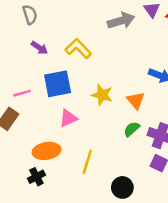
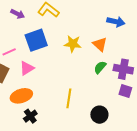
pink triangle: (68, 118) -> (27, 68), moved
orange ellipse: (47, 151) -> (21, 96), moved

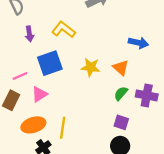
purple arrow: (18, 14) -> (29, 34), turned 56
purple square: (125, 91) -> (121, 122), moved
yellow line: (69, 98) -> (63, 128), moved

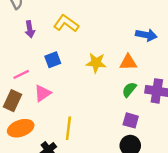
blue square: (50, 63) -> (53, 60), size x0.6
orange triangle: (121, 68) -> (128, 62), turned -42
orange ellipse: (33, 125) -> (21, 128), moved

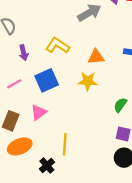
blue square: (53, 60) -> (47, 80), size x1.5
orange triangle: (128, 62) -> (96, 57), moved
pink line: (21, 74) -> (14, 84), moved

